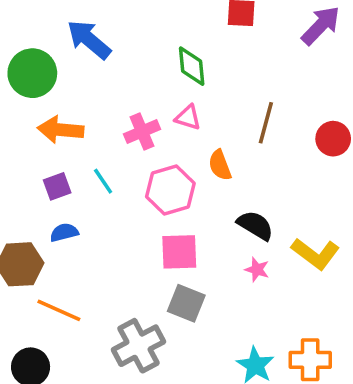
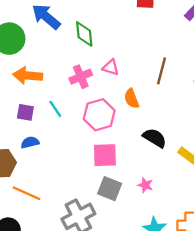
green diamond: (192, 66) -> (84, 34), moved
purple square: (57, 186) -> (25, 112), turned 30
pink star: (257, 270) -> (145, 185), moved

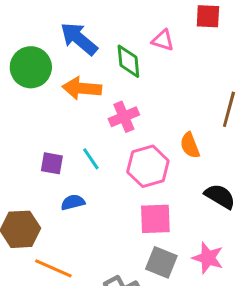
pink triangle: (111, 67) -> (163, 40), moved
orange arrow: (28, 75) -> (82, 88), moved
blue semicircle: (30, 142) -> (73, 202), moved
pink star: (145, 185) -> (208, 258), size x1.5

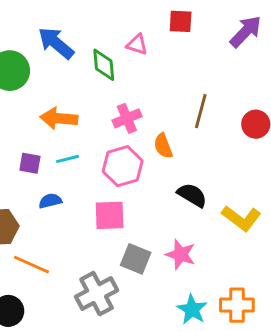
orange arrow: (82, 88) -> (59, 118), moved
pink cross: (124, 117) -> (127, 118), moved
cyan line: (91, 159) -> (68, 159), turned -70
pink square: (155, 219) -> (110, 215), moved

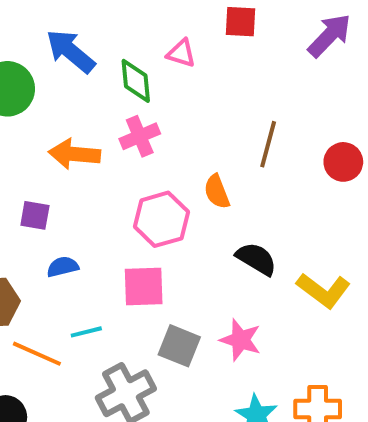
pink cross: (127, 118) -> (140, 136), moved
cyan line: (68, 159) -> (86, 332), moved

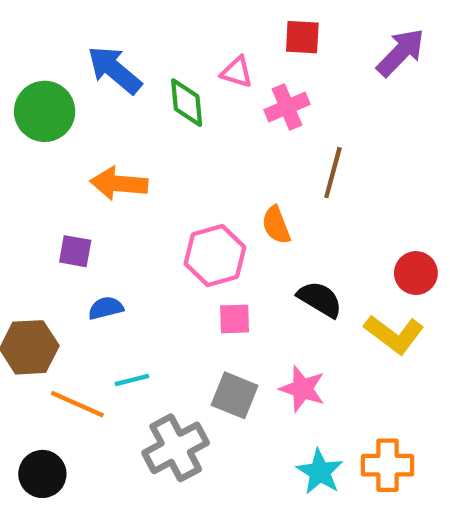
pink cross: (140, 136) -> (287, 107), moved
red circle: (343, 162) -> (416, 273), moved
pink square: (144, 286) -> (235, 319), moved, size x0.7

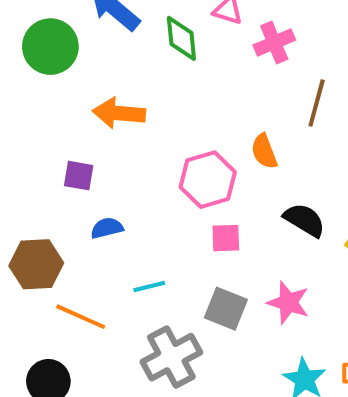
cyan line: (132, 380) -> (149, 286), moved

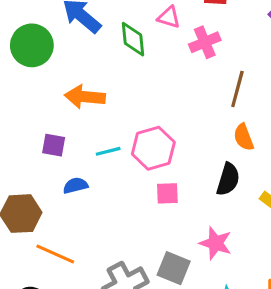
orange semicircle: (264, 151) -> (244, 137), moved
black semicircle: (304, 220) -> (228, 179), turned 76
cyan line: (149, 286) -> (108, 151), moved
gray square: (226, 309) -> (174, 268), moved

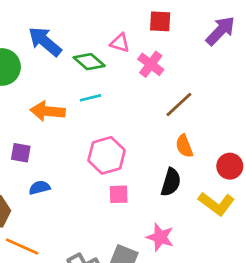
green diamond: (133, 39) -> (89, 62), turned -44
pink cross: (205, 42) -> (151, 64), turned -30
brown line: (237, 89) -> (179, 104), turned 32
cyan line: (108, 151) -> (90, 98), moved

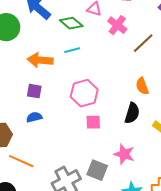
brown line: (179, 104) -> (143, 43), moved
purple square: (21, 153) -> (34, 91), moved

